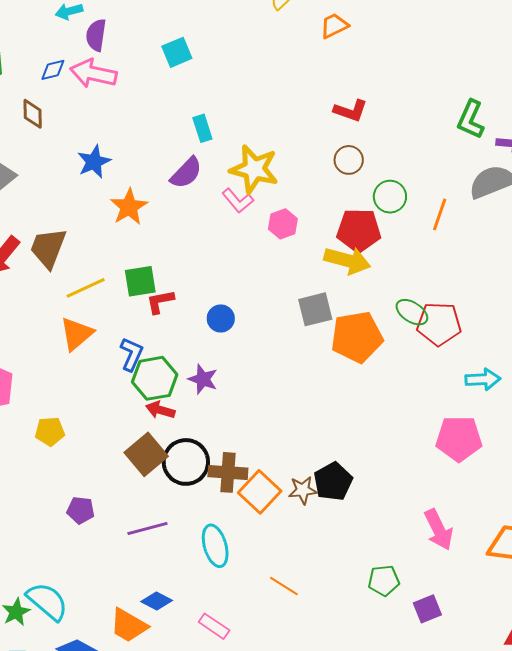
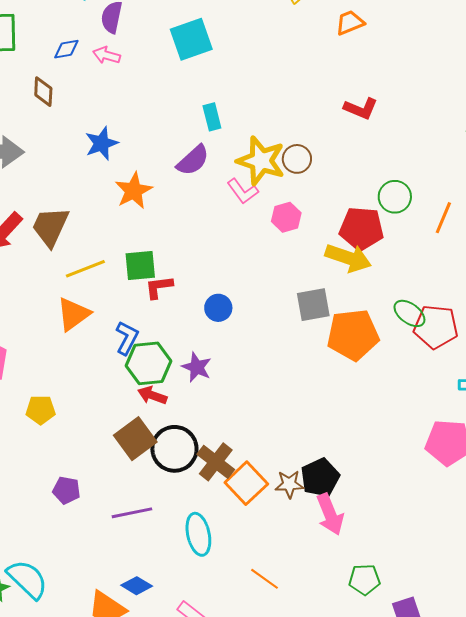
cyan square: (177, 52) -> (191, 39), size x1.4
pink arrow: (93, 73) -> (107, 55), size x0.6
brown circle: (349, 160) -> (297, 159), moved
brown cross: (228, 472) -> (216, 462), turned 30
pink arrow: (439, 530) -> (330, 514), moved

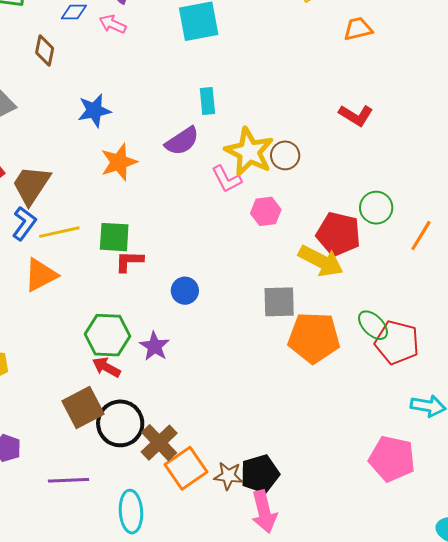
blue L-shape: (127, 338) -> (24, 223), moved

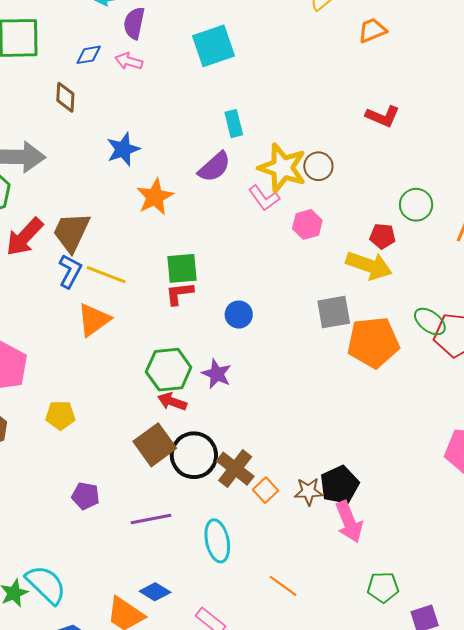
yellow line: (59, 232) -> (106, 275), turned 42
red pentagon: (338, 234) -> (383, 236), size x0.6
green square: (114, 237) -> (182, 268), moved
orange square: (186, 468) -> (265, 490), size x0.6

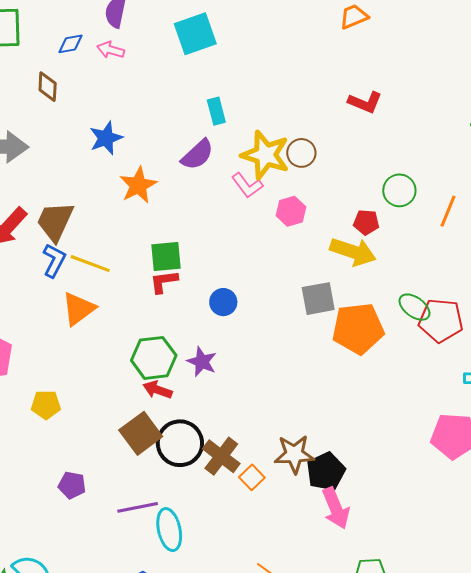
brown star: (309, 491) -> (294, 454), moved, size x1.4
cyan ellipse: (217, 541) -> (169, 530), moved

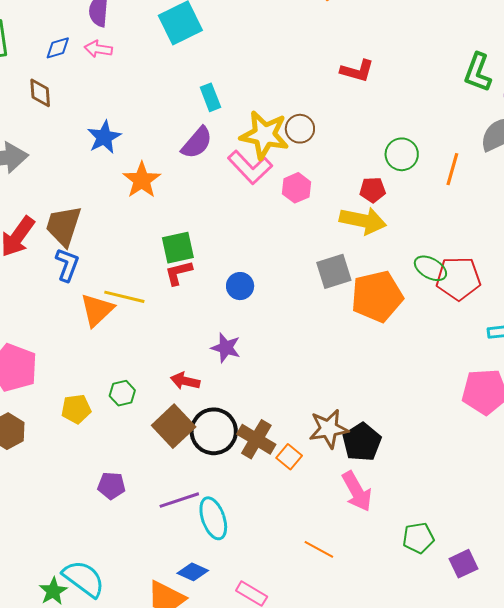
pink L-shape: (247, 185) -> (250, 167), size x1.4
yellow line: (90, 264) -> (124, 297), moved
green hexagon: (154, 358) -> (122, 393), moved, size x0.6
pink arrow: (336, 508) -> (357, 491), moved

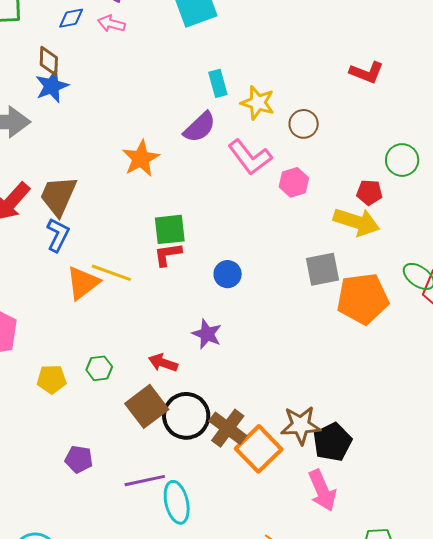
yellow star: (264, 135) -> (258, 103), moved, size x0.7
blue star: (104, 137) -> (52, 86), moved
orange square: (289, 457) -> (259, 449), size x1.8

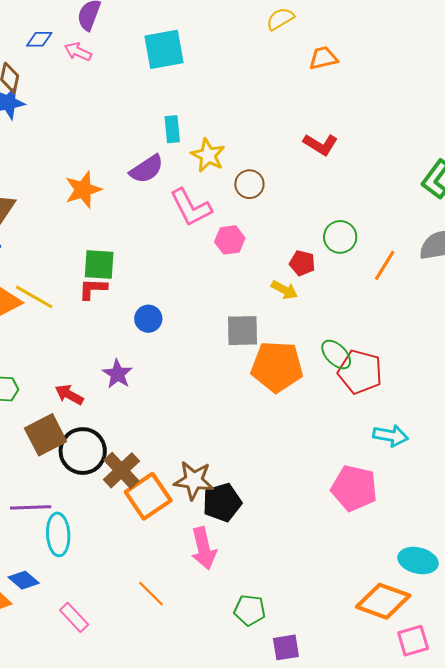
yellow arrow: (357, 222) -> (284, 290), size x0.6

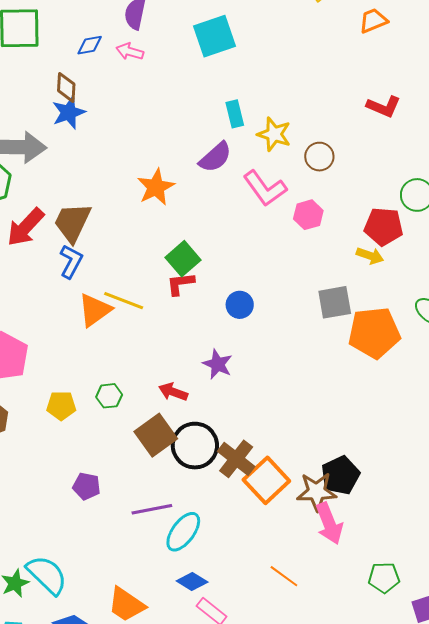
red pentagon: (302, 263) -> (383, 227), size x1.5
green square: (99, 265) -> (183, 259), turned -36
brown star: (194, 480) -> (317, 492), moved
cyan ellipse: (58, 534) -> (183, 532), turned 48
blue diamond: (24, 580) -> (192, 582), moved

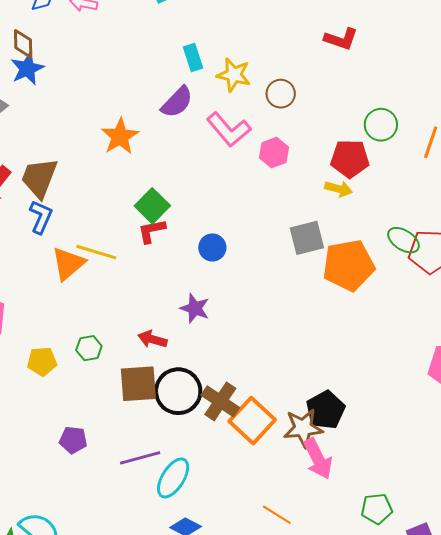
brown square: (156, 435) -> (138, 384), turned 36

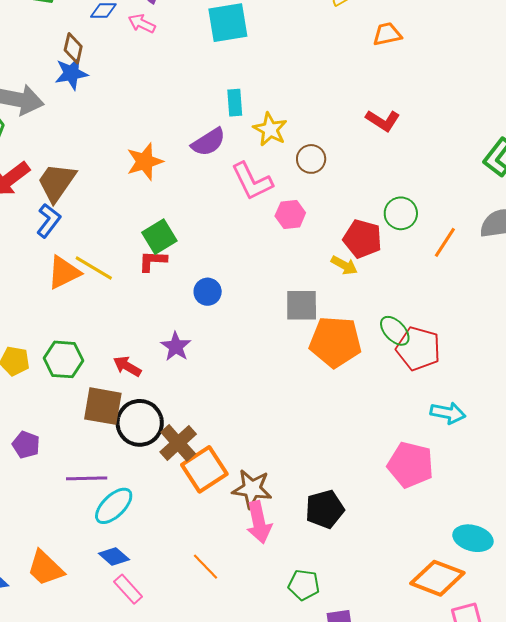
green hexagon: (89, 348) -> (63, 359), size x1.5
black pentagon: (326, 410) -> (325, 509), moved

